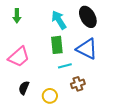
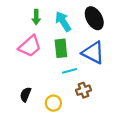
green arrow: (17, 16) -> (36, 17), moved
pink trapezoid: (19, 57) -> (30, 46), moved

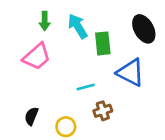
black ellipse: (94, 18) -> (144, 29), moved
green rectangle: (61, 48) -> (103, 43), moved
blue triangle: (93, 53) -> (131, 72), moved

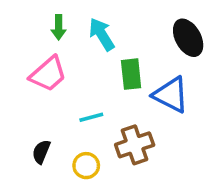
green rectangle: (103, 43) -> (131, 74), moved
cyan line: (86, 87) -> (91, 117), moved
brown cross: (103, 111) -> (135, 145), size x1.5

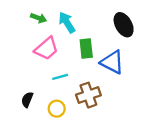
green arrow: (59, 27) -> (39, 18), turned -70
pink trapezoid: (48, 74) -> (46, 49), moved

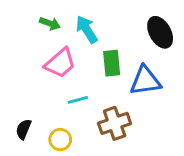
blue triangle: (112, 62) -> (145, 81), turned -35
black semicircle: (27, 100) -> (23, 129), moved
yellow circle: (57, 109) -> (60, 140), moved

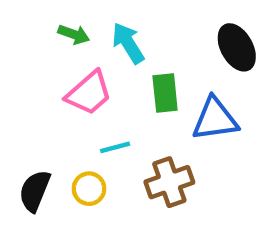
black semicircle: (23, 129) -> (35, 191), size x1.4
yellow circle: (60, 140) -> (89, 189), moved

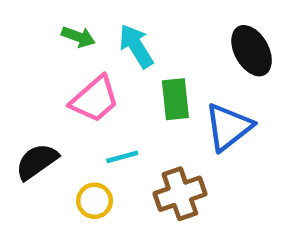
blue triangle: (215, 119) -> (228, 127), turned -30
black semicircle: (35, 191) -> (37, 162), moved, turned 33

